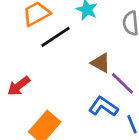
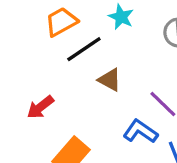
brown triangle: (101, 63) -> (110, 80), moved

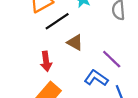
red arrow: (40, 107) -> (46, 61), moved, turned -60

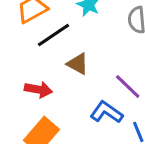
red arrow: (46, 61) -> (38, 90), turned -72

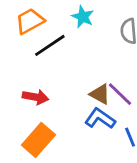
brown triangle: (78, 64) -> (100, 94), moved

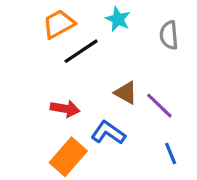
brown triangle: (100, 94) -> (126, 93), moved
blue L-shape: (100, 119) -> (108, 133), moved

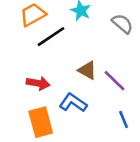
gray semicircle: (169, 35) -> (122, 24), turned 135
orange rectangle: (68, 157) -> (41, 122), turned -56

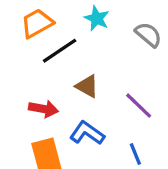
brown triangle: (87, 70) -> (87, 86), moved
blue line: (124, 120) -> (135, 154), moved

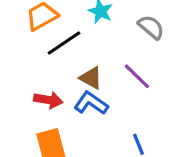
purple line: (139, 106) -> (137, 76), moved
blue L-shape: (87, 133) -> (91, 103), moved

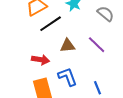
brown triangle: (91, 78) -> (68, 46), turned -35
blue L-shape: (91, 103) -> (68, 77), moved, turned 35

